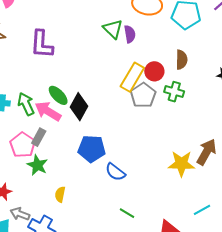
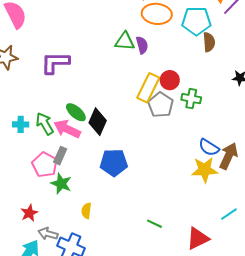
green triangle: (113, 29) -> (125, 41), turned -35
purple L-shape: (42, 44) -> (55, 63), turned 92
brown semicircle: (182, 60) -> (209, 42), moved
blue semicircle: (115, 172) -> (209, 147), moved

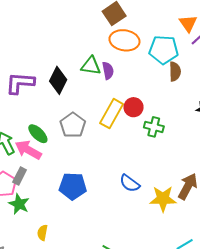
gray pentagon: (161, 105) -> (73, 125), moved
black diamond: (98, 122) -> (58, 80), moved
blue semicircle: (209, 147) -> (130, 183), moved

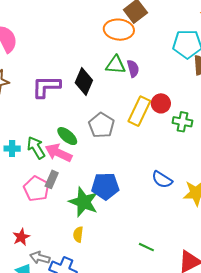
orange ellipse: (124, 40) -> (119, 30), moved
green star: (19, 204) -> (84, 202), moved, size x1.4

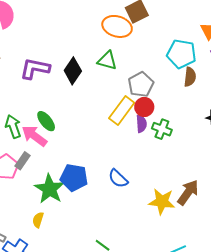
purple semicircle: (133, 69) -> (141, 124), moved
gray pentagon: (101, 125) -> (141, 84), moved
blue semicircle: (162, 180) -> (118, 179), moved

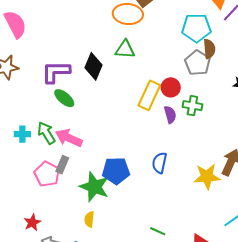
gray pentagon: (141, 84) -> (198, 63), moved
green ellipse: (46, 121) -> (64, 98), moved
purple semicircle: (141, 124) -> (170, 115), moved
blue semicircle: (118, 179) -> (159, 163), turned 70

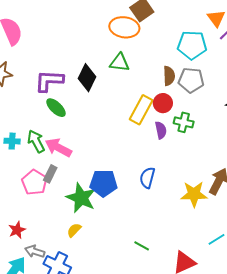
brown semicircle: (209, 49) -> (169, 76), moved
gray pentagon: (198, 63) -> (191, 80), turned -30
yellow semicircle: (89, 219) -> (74, 230), turned 35

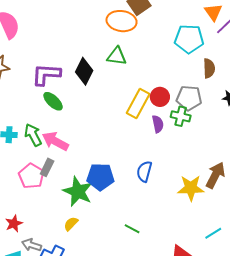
brown semicircle: (169, 76) -> (209, 68), moved
gray pentagon: (191, 80) -> (189, 98), moved
green line: (142, 246) -> (132, 229), moved

